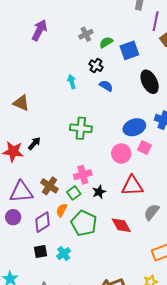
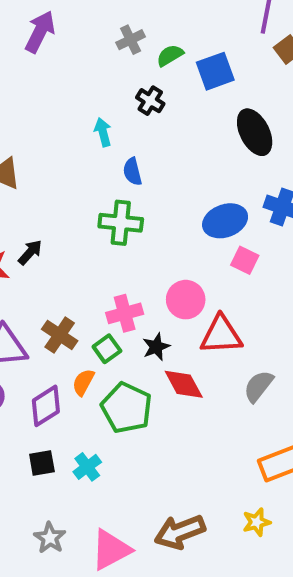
blue semicircle: (106, 86) -> (132, 172), moved, turned -136
pink circle: (121, 153) -> (186, 300), moved
red diamond: (121, 225) -> (184, 384), moved

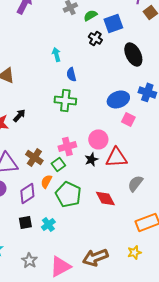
black cross: (150, 101) -> (95, 38), moved
black star: (156, 347) -> (91, 159), moved
red diamond: (184, 384) -> (105, 198), moved

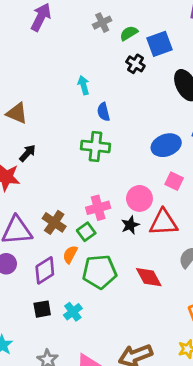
black arrow: (19, 115) -> (28, 153), moved
pink square: (128, 119) -> (174, 181), moved
green pentagon: (68, 194) -> (99, 272), turned -30

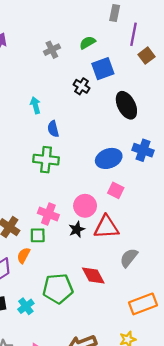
green semicircle: (129, 33) -> (87, 43), moved
pink cross: (98, 208) -> (48, 214), turned 36
green square: (86, 232) -> (38, 235), turned 35
green pentagon: (99, 272) -> (58, 289), moved

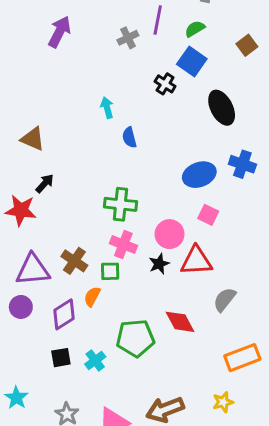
purple line: (134, 34) -> (158, 20), moved
green semicircle: (87, 43) -> (195, 29), moved
blue square: (103, 69) -> (192, 62), turned -35
green cross: (46, 160) -> (120, 204), moved

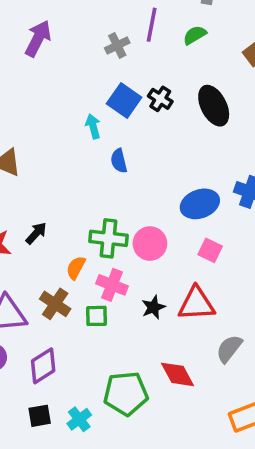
blue square: (192, 62) -> (124, 101), moved
black ellipse: (222, 108) -> (214, 106), moved
black arrow: (45, 184) -> (36, 233), moved
pink circle: (170, 234) -> (150, 244), moved
orange semicircle: (92, 297) -> (76, 268), moved

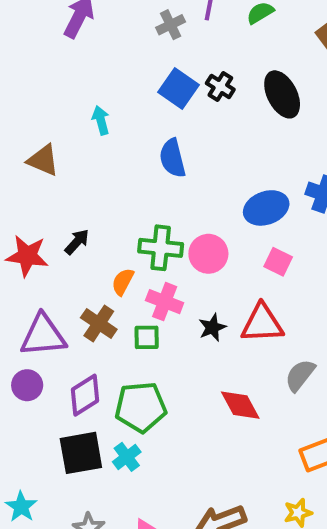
cyan arrow: (93, 126) -> (101, 120), moved
blue semicircle: (119, 161) -> (173, 158), size x1.4
green pentagon: (126, 393) -> (141, 407), moved
black square: (40, 416) -> (81, 453), size x1.6

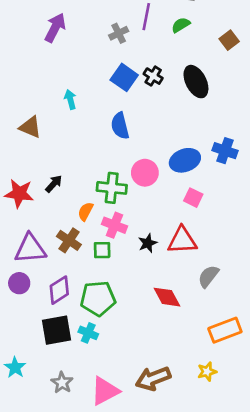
pink circle: (208, 254) -> (145, 173), moved
cyan cross: (127, 457) -> (88, 333), turned -30

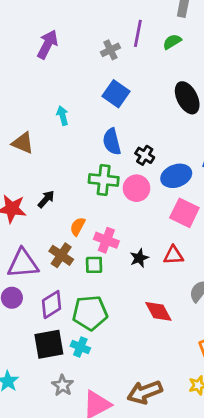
black cross: (153, 76) -> (145, 155), moved
green cross: (112, 188) -> (104, 180), moved
pink square: (193, 198) -> (184, 213), size x1.5
red triangle: (182, 240) -> (173, 255), size x0.7
gray star: (62, 383) -> (63, 385), moved

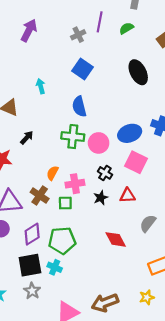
black cross: (145, 155) -> (105, 173), moved
black arrow: (46, 199) -> (27, 138), moved
pink cross: (106, 240) -> (75, 184), turned -30
gray star: (63, 385) -> (32, 291), moved

